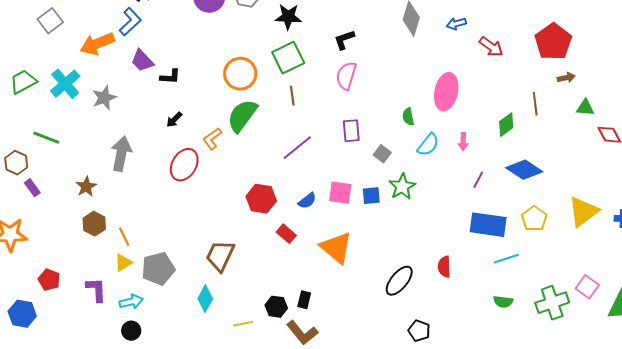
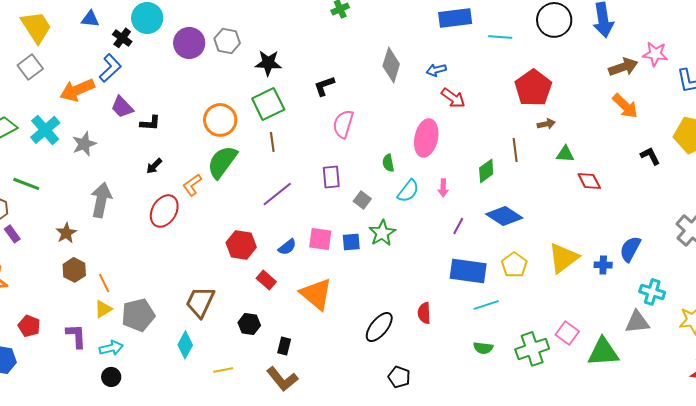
red arrow: (491, 47) -> (453, 98), moved
pink semicircle: (346, 76) -> (343, 124), moved
black hexagon: (276, 307) -> (249, 324), moved

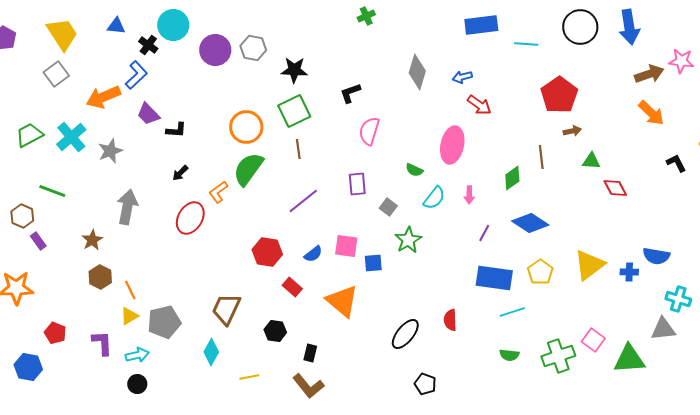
green semicircle: (388, 163) -> (414, 170), turned -54
blue square: (351, 242) -> (373, 263), moved
blue semicircle: (630, 249) -> (656, 256), turned -108

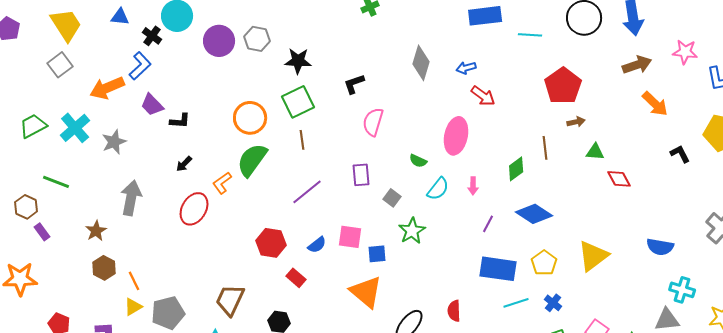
brown arrow: (649, 74) -> (637, 65), moved
blue cross: (629, 272) -> (553, 303), moved, turned 36
orange triangle: (342, 301) -> (366, 292), moved

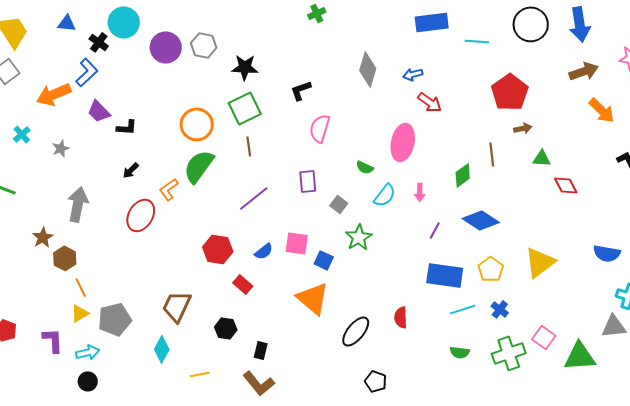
cyan cross: (75, 128) -> (22, 134), size x0.6
gray star: (114, 142) -> (61, 148), size x0.7
blue square: (377, 254) -> (324, 260), turned 30
brown hexagon: (104, 268) -> (65, 258), moved

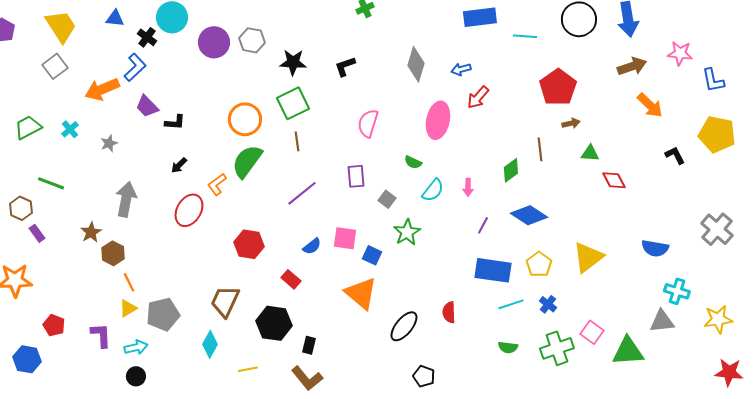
black L-shape: (301, 90) -> (345, 66), moved
red arrow: (430, 102) -> (478, 97), turned 95
pink ellipse: (403, 142) -> (438, 120), moved
red hexagon: (218, 249) -> (249, 244), moved
black hexagon: (226, 328) -> (274, 323), size x1.6

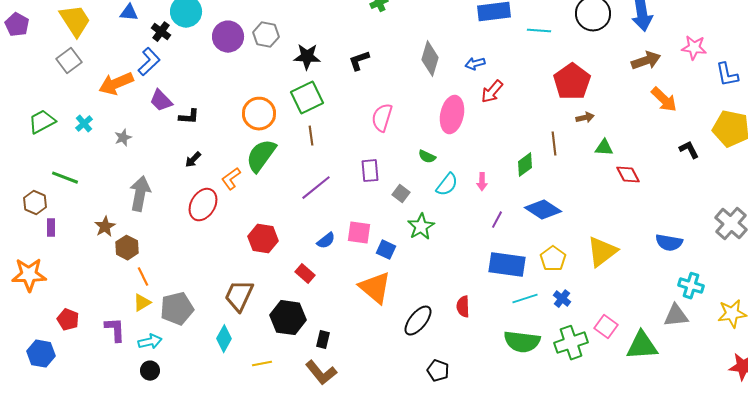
purple rectangle: (37, 233) -> (51, 228), turned 36
green semicircle: (508, 347) -> (522, 342), size x1.8

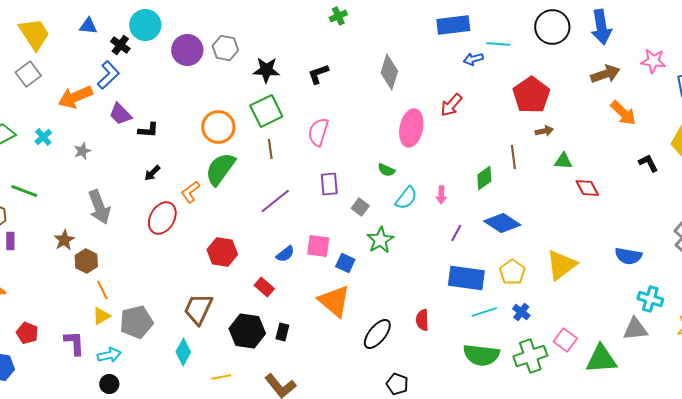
blue arrow: (475, 64) -> (473, 59), moved
pink semicircle: (382, 118) -> (318, 132), moved
gray arrow: (140, 194) -> (99, 207), turned 148
black rectangle: (323, 340) -> (282, 332), moved

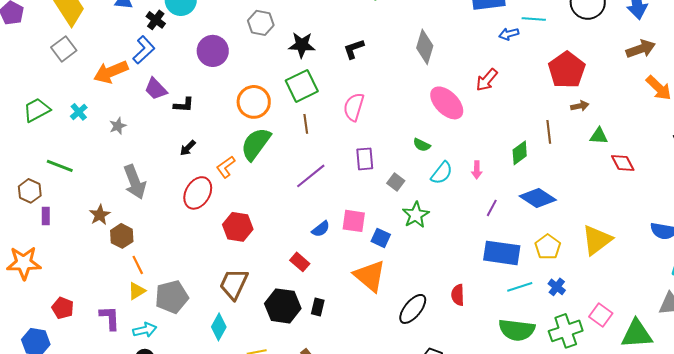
purple circle: (187, 50) -> (213, 51), moved
pink ellipse: (411, 128) -> (447, 103), turned -57
red hexagon: (222, 252) -> (238, 227), moved

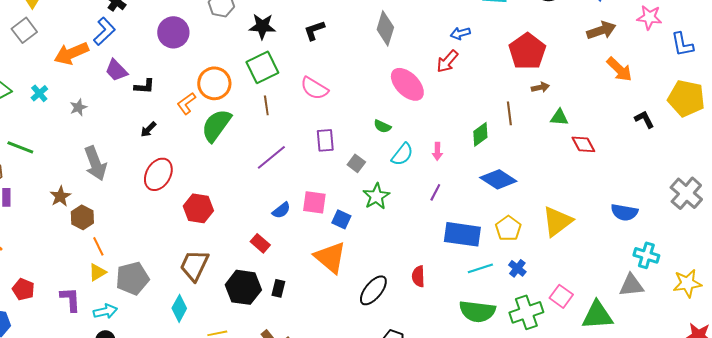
blue arrow: (509, 34) -> (460, 33), moved
pink semicircle: (354, 107) -> (314, 88), turned -76
orange L-shape: (226, 167) -> (186, 103), moved
purple line: (492, 208) -> (435, 192), moved

